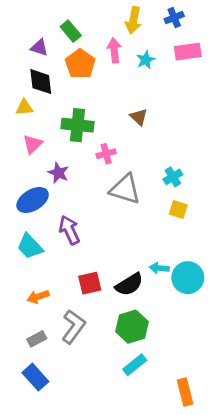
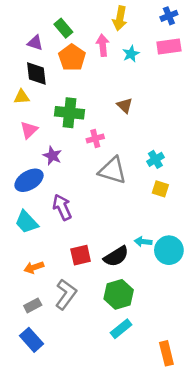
blue cross: (174, 18) -> (169, 16), moved

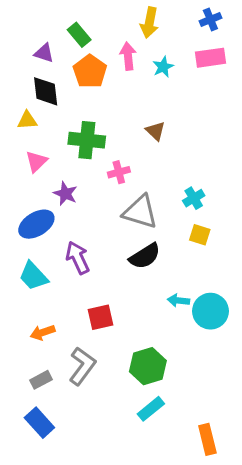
black semicircle: (116, 256) -> (145, 256), moved

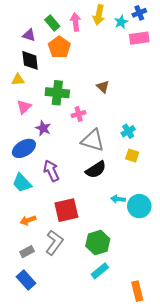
pink arrow: (128, 56) -> (76, 22), moved
cyan star: (163, 67) -> (121, 22), moved
red square: (101, 317) -> (66, 210), size x1.4

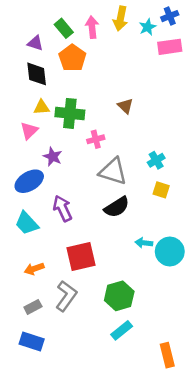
yellow triangle: (18, 80) -> (42, 107), moved
blue rectangle: (26, 280) -> (32, 341), turned -30

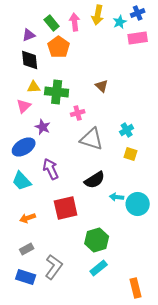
purple triangle: (35, 43) -> (29, 35), turned -40
black semicircle: (117, 207) -> (95, 180), moved
gray L-shape: (66, 296) -> (54, 267), moved

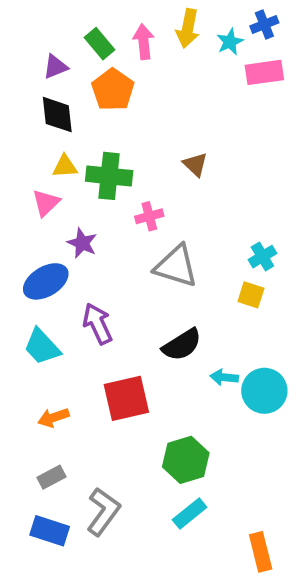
cyan cross: (127, 130) -> (262, 257), moved

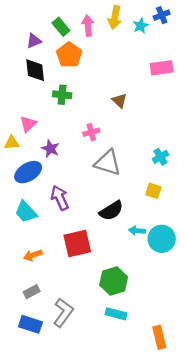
pink rectangle: (264, 72) -> (162, 68), moved
yellow triangle: (65, 166) -> (12, 143), moved
green cross: (109, 176) -> (62, 95), moved, size x0.7
yellow square: (251, 295) -> (153, 191), moved
cyan rectangle: (190, 513) -> (116, 314), turned 54

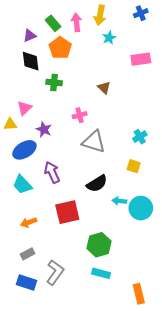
cyan star: (141, 26) -> (109, 38), moved

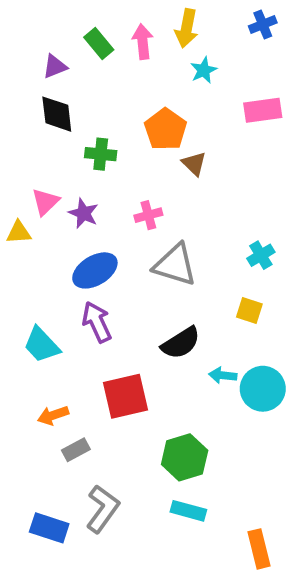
orange pentagon: (60, 48) -> (165, 129), moved
purple star: (44, 129) -> (83, 213), moved
blue ellipse: (24, 150) -> (95, 270), moved
gray rectangle: (28, 254) -> (76, 450), moved

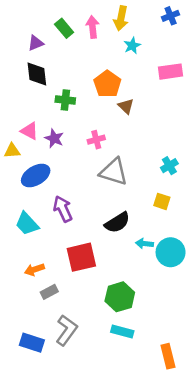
pink triangle: (45, 202) -> (29, 131), turned -48
blue ellipse: (95, 270) -> (36, 176), moved

